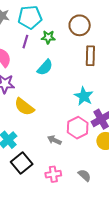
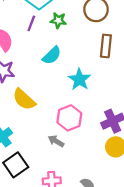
cyan star: (84, 96) -> (79, 79), moved
pink hexagon: (78, 128) -> (69, 118), moved

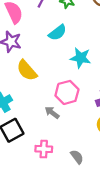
cyan star: (79, 79) -> (81, 58), turned -30

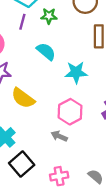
cyan semicircle: (57, 33) -> (46, 51), turned -90

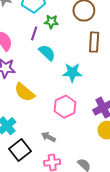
purple line: (22, 22) -> (34, 33), moved
gray arrow: (59, 136) -> (48, 137), moved

